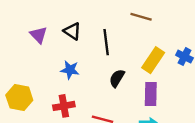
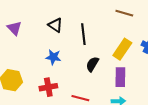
brown line: (141, 17) -> (124, 13), moved
purple triangle: (39, 35) -> (14, 28), moved

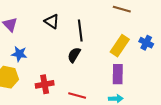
blue star: (53, 57) -> (19, 54), moved
black semicircle: (92, 64) -> (74, 55), moved

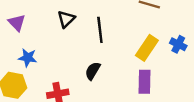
black triangle: (52, 21) -> (66, 19), turned 42
black semicircle: (74, 55) -> (93, 71), moved

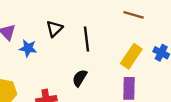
blue star: (28, 58) -> (28, 48), moved

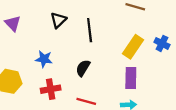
blue star: (28, 48) -> (44, 59), moved

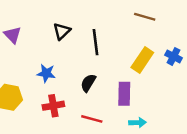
purple rectangle: (131, 78) -> (124, 94), moved

